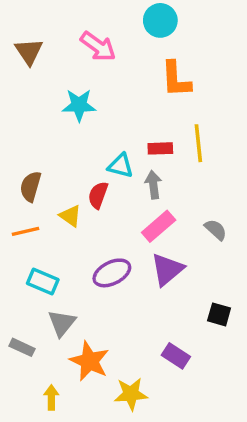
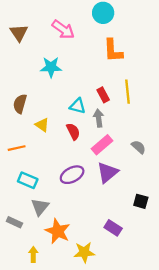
red rectangle: (160, 148) -> (103, 95), turned 64
brown semicircle: (31, 186) -> (20, 104), moved
red semicircle: (98, 195) -> (73, 131), moved, turned 133
yellow triangle: (70, 216) -> (42, 125), moved

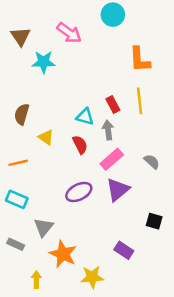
orange L-shape: (113, 51) -> (140, 60), moved
cyan star: (51, 67) -> (44, 62), moved
cyan rectangle: (28, 180) -> (17, 199), moved

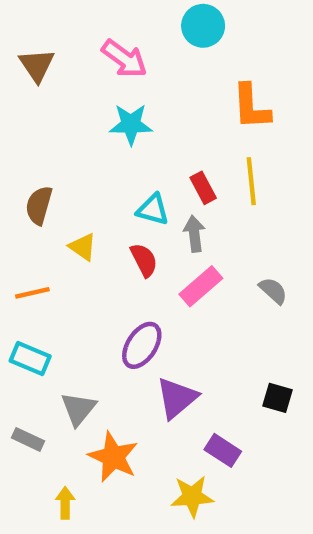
cyan star: (44, 62) -> (131, 124), moved
purple triangle: (118, 190) -> (177, 398), moved
purple ellipse: (79, 192) -> (142, 345), turned -30
yellow star: (92, 277) -> (192, 496), moved

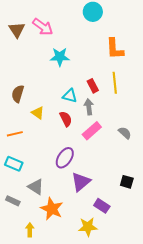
pink arrow: (124, 59) -> (43, 27), moved
gray triangle: (78, 409) -> (36, 187), turned -36

